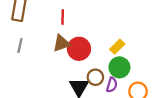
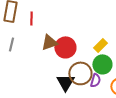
red line: (63, 17) -> (31, 18), moved
brown circle: (95, 77) -> (80, 73), size x1.5

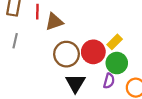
brown triangle: (49, 42) -> (54, 22), moved
red circle: (65, 47) -> (93, 52), moved
brown circle: (80, 73) -> (66, 54), moved

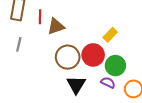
yellow rectangle: (115, 42) -> (110, 35), moved
purple semicircle: (109, 81) -> (108, 83), turned -80

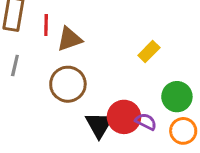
red circle: (93, 55) -> (124, 117), moved
brown circle: (68, 57) -> (68, 84), moved
green circle: (115, 66) -> (177, 97), moved

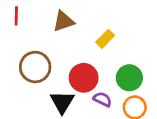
brown triangle: (69, 39) -> (63, 21), moved
red circle: (124, 117) -> (84, 78), moved

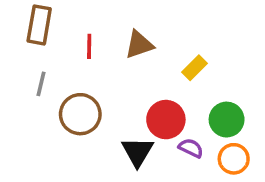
red line: (16, 16) -> (89, 46), moved
brown circle: (35, 67) -> (80, 114), moved

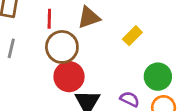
brown circle: (80, 114) -> (62, 47), moved
red circle: (166, 120) -> (69, 77), moved

